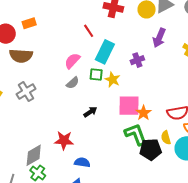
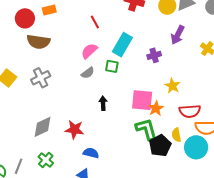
red line: (89, 31) -> (95, 22), moved
yellow star: (112, 80) -> (172, 86), moved
black arrow: (90, 112) -> (103, 103), turned -64
black pentagon: (151, 149) -> (160, 146), turned -30
gray diamond: (34, 155) -> (42, 127), moved

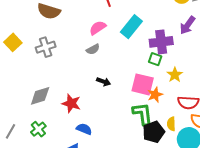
purple cross: (154, 55) -> (161, 42), size x1.6
green square: (112, 66) -> (155, 59), moved
black arrow: (103, 103) -> (104, 82), turned 104

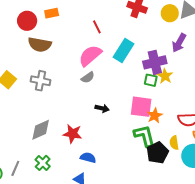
pink semicircle: (98, 28) -> (90, 56), size x1.4
gray cross: (46, 47) -> (41, 81), turned 36
yellow star: (175, 75) -> (165, 76), moved

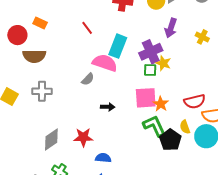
orange rectangle: (52, 13) -> (40, 23), turned 48
pink semicircle: (90, 56) -> (105, 63), moved, turned 70

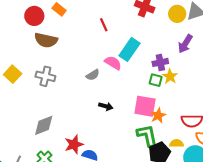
purple cross: (151, 52) -> (160, 62), size x0.7
pink semicircle: (105, 63) -> (113, 63), size x0.7
yellow semicircle: (185, 127) -> (177, 143), turned 96
red star: (83, 137) -> (74, 144), moved, turned -30

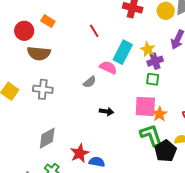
yellow star: (170, 76) -> (148, 49), moved

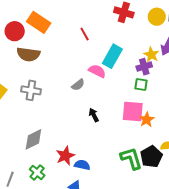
orange rectangle: (48, 21) -> (39, 22), size x1.6
yellow star: (148, 49) -> (151, 55), moved
black arrow: (106, 112) -> (94, 115), turned -128
green L-shape: (151, 135) -> (131, 158), moved

